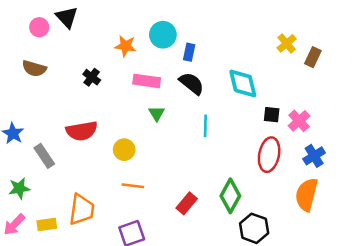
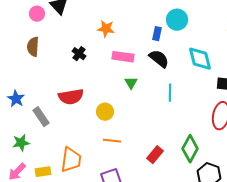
cyan circle: (163, 35) -> (177, 20), moved
brown semicircle: (34, 68) -> (33, 47), turned 78

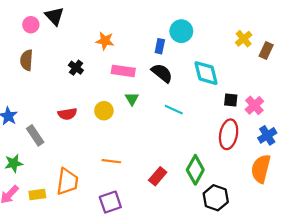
cyan line: (170, 93) -> (174, 110), turned -66
red semicircle: (71, 97) -> (67, 114), size x0.7
yellow circle: (105, 112) -> (104, 111), moved

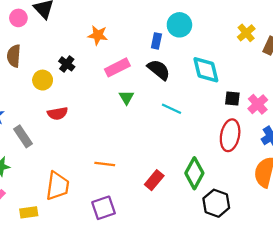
pink rectangle: (123, 71) -> (117, 67), turned -35
yellow circle: (104, 111) -> (43, 80), moved
yellow rectangle: (37, 195) -> (29, 212), moved

